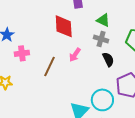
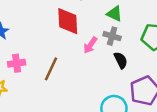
pink cross: (22, 53) -> (17, 63), moved
pink arrow: (75, 55) -> (90, 45), moved

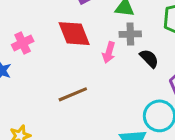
pink cross: (17, 63) -> (23, 43), moved
brown line: (51, 69) -> (73, 94), turned 60

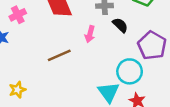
pink arrow: (109, 53) -> (90, 34), moved

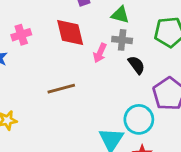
pink arrow: (90, 34) -> (100, 53), moved

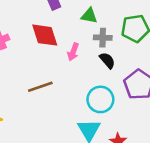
gray cross: (122, 40) -> (103, 38), moved
cyan circle: (139, 119) -> (100, 99), moved

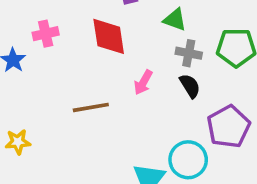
pink arrow: (73, 52) -> (143, 82), moved
cyan circle: (100, 99) -> (188, 160), moved

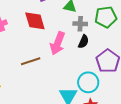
pink arrow: (143, 82) -> (57, 43), size x1.6
black semicircle: (190, 86) -> (83, 42), turned 64

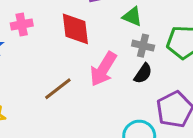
brown line: (31, 61) -> (58, 89), turned -30

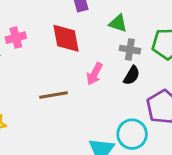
pink arrow: (103, 69) -> (95, 74), size x0.7
brown line: (58, 89) -> (54, 95), turned 32

